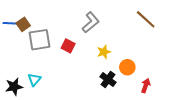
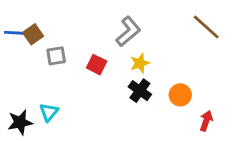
gray square: (40, 40) -> (56, 56), size x0.6
yellow star: (104, 52) -> (140, 63), moved
black cross: (108, 79) -> (140, 91), moved

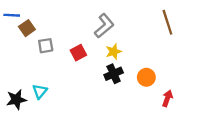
brown line: (206, 27) -> (167, 22), turned 30
blue line: (14, 33) -> (12, 15), moved
red square: (97, 65) -> (78, 53), turned 35
black cross: (140, 91) -> (114, 74), turned 30

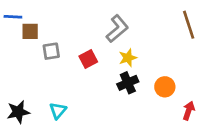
brown square: (27, 28) -> (30, 31), turned 35
cyan triangle: (40, 91) -> (58, 111), moved

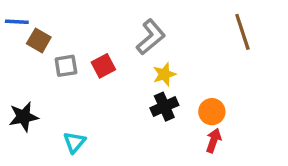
brown square: (30, 31) -> (39, 40), turned 30
red square: (88, 59) -> (103, 66), moved
red arrow: (189, 111) -> (214, 140), moved
black star: (18, 112) -> (24, 117), moved

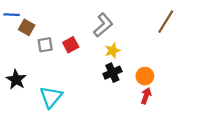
brown line: (242, 32) -> (166, 22), turned 50
black star: (24, 117) -> (16, 80), turned -30
cyan triangle: (74, 142) -> (51, 97), size x1.5

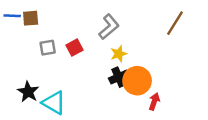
brown square: (27, 27) -> (31, 18), moved, turned -35
orange circle: (145, 76) -> (137, 81), moved, size x1.5
black star: (16, 80) -> (28, 92), moved
cyan triangle: (51, 97) -> (54, 103), turned -40

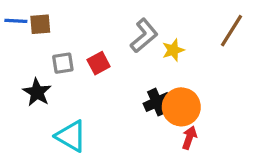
yellow star: (119, 54) -> (173, 50), moved
black star: (28, 92) -> (37, 92), moved
red arrow: (154, 102) -> (189, 138), moved

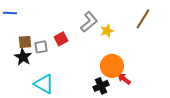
brown square: (40, 24) -> (25, 42), moved
gray square: (63, 63) -> (41, 47), moved
black cross: (157, 102) -> (101, 86), moved
red arrow: (189, 138) -> (124, 79), moved, turned -72

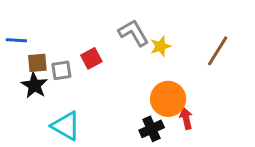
blue line: (10, 13) -> (16, 40), moved
brown line: (143, 19) -> (218, 51), moved
gray L-shape: (89, 22) -> (134, 33), turned -80
red arrow: (124, 79) -> (186, 118), turned 40

